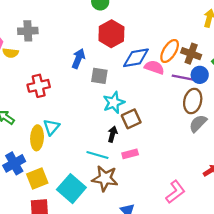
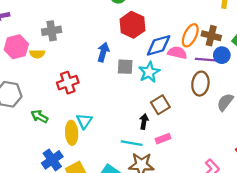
brown ellipse: (193, 101) -> (200, 84), moved
cyan star: (114, 103) -> (149, 72), moved

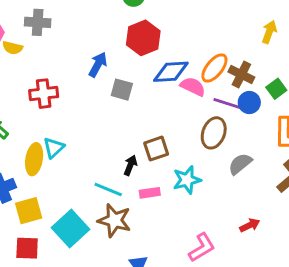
cyan star: (149, 72) -> (187, 180), moved

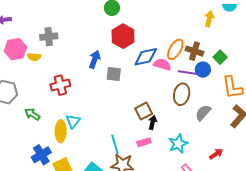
black arrow: (130, 165) -> (153, 122), moved
cyan star: (187, 180) -> (178, 144), moved
cyan line: (108, 190) -> (115, 144), turned 60

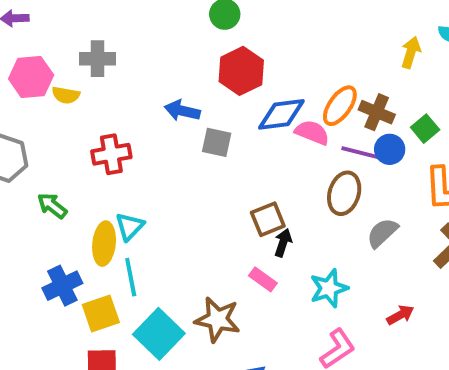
blue arrow: (95, 59) -> (182, 111), turned -102
pink rectangle: (144, 142) -> (263, 279), turned 48
cyan line: (115, 144) -> (131, 277), moved

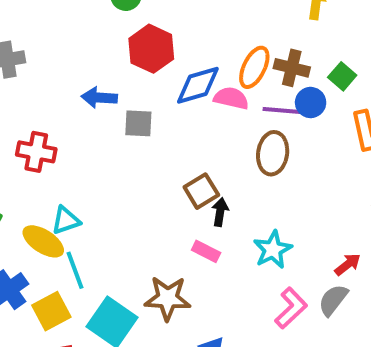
red cross: (111, 154) -> (36, 152), turned 30
cyan triangle: (130, 226) -> (66, 220), turned 36
gray semicircle: (382, 233) -> (333, 300), moved
yellow ellipse: (104, 244) -> (43, 241), turned -54

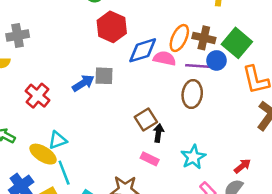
green square: (342, 76) -> (237, 43), size x1.6
blue arrow: (99, 98) -> (83, 83), moved, turned 145
red cross: (36, 152) -> (38, 96), turned 30

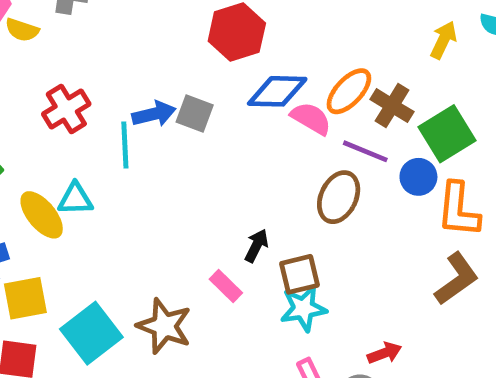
blue circle: (216, 60) -> (418, 177), moved
brown square: (146, 120) -> (299, 274), moved
cyan line: (64, 173) -> (125, 145), moved

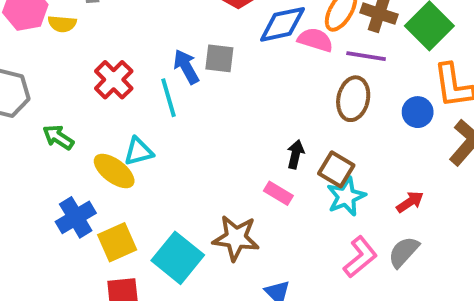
blue arrow: (154, 114) -> (186, 67), turned -92
blue circle: (418, 177) -> (418, 112), moved
brown square: (299, 274) -> (336, 169), turned -32
red arrow: (384, 353) -> (410, 202), moved

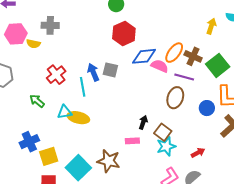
green arrow: (58, 137) -> (37, 101), moved
yellow ellipse: (114, 171) -> (78, 118), moved, turned -30
pink rectangle: (278, 193) -> (132, 141), turned -40

